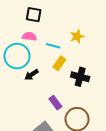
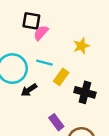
pink semicircle: (29, 36) -> (41, 33), moved, turned -56
cyan line: (53, 46) -> (44, 63), moved

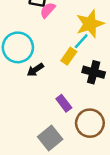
yellow star: (81, 46) -> (90, 24), size x1.6
cyan line: (44, 63) -> (81, 41), moved, turned -63

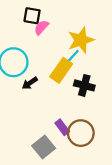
yellow rectangle: (69, 56) -> (61, 70), size x1.5
purple rectangle: (64, 103) -> (62, 127), moved

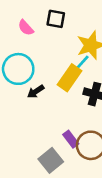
black square: (32, 16) -> (56, 19), moved
pink semicircle: (41, 27) -> (26, 28), moved, turned -84

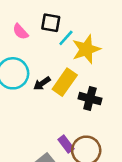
cyan line: (82, 63) -> (66, 38), moved
black arrow: (36, 92) -> (42, 83), moved

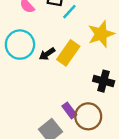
yellow star: (86, 49) -> (101, 34), moved
black cross: (90, 99) -> (104, 81), moved

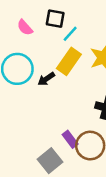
yellow rectangle: (68, 53) -> (69, 61), moved

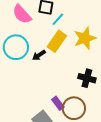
pink semicircle: (25, 27) -> (22, 14), size x1.5

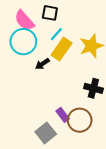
cyan line: (58, 19) -> (56, 34), moved
cyan circle: (16, 47) -> (23, 42), moved

